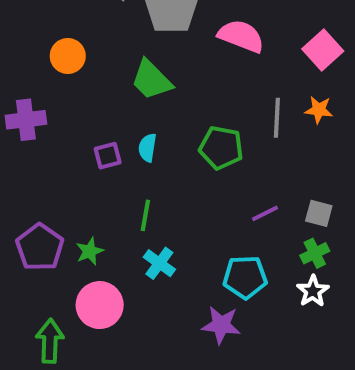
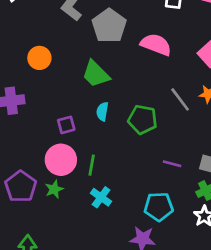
gray line: (277, 118) -> (180, 99), turned -40
cyan semicircle: (147, 148) -> (102, 112), moved
purple line: (265, 213) -> (172, 164), turned 42
pink circle: (100, 305) -> (61, 160), moved

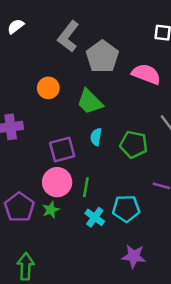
orange circle: (39, 58) -> (48, 88), moved
purple square: (66, 125) -> (62, 149), size x1.5
cyan pentagon: (159, 207) -> (126, 209), moved

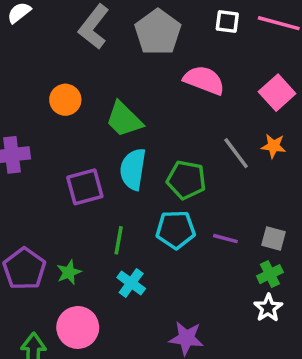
gray pentagon: (102, 57) -> (158, 32), moved
cyan semicircle: (96, 137) -> (133, 169), size x1.6
pink circle: (57, 182) -> (78, 327), moved
cyan pentagon: (126, 209) -> (176, 230), moved

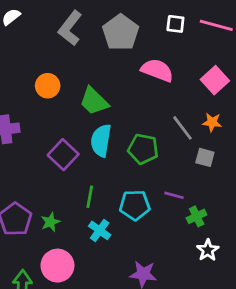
purple square: (85, 187) -> (63, 155), turned -32
cyan pentagon: (176, 230) -> (135, 205), moved
gray square: (273, 239) -> (205, 157), moved
green cross: (270, 274) -> (197, 216), moved

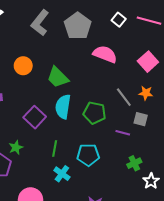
white square: (175, 24) -> (119, 20), turned 32
purple line: (174, 195) -> (123, 133), moved
green star: (50, 222) -> (16, 147), moved
white star: (208, 250) -> (151, 181), moved

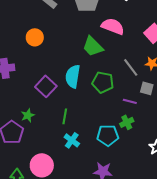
green trapezoid: (58, 77) -> (93, 46), moved
cyan pentagon: (88, 155) -> (108, 135), moved
green cross: (134, 163) -> (127, 122), moved

